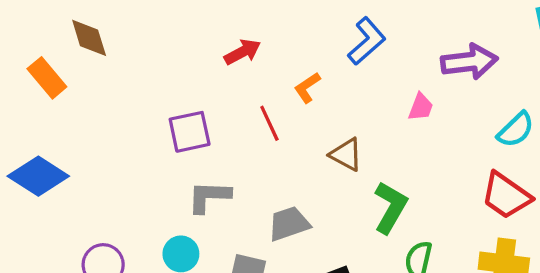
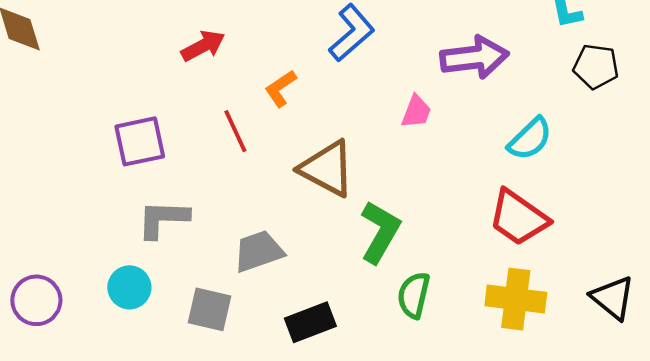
brown triangle: (346, 155) -> (327, 169), size x1.4

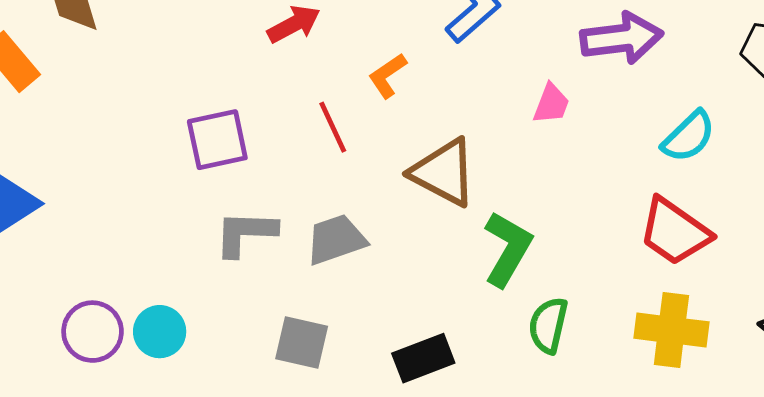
gray trapezoid: (259, 251) -> (336, 239), moved
cyan circle: (129, 287) -> (160, 332), moved

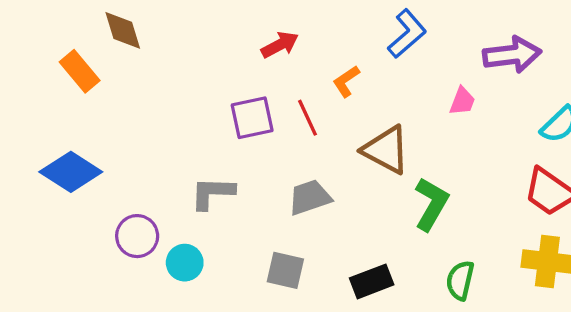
purple square: (217, 140) -> (252, 118), moved
gray L-shape: (245, 233) -> (212, 193), moved
green semicircle: (548, 325) -> (460, 280), moved
purple circle: (93, 332) -> (137, 236), moved

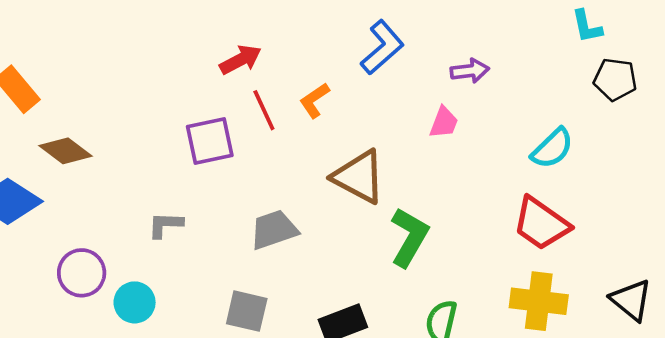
brown diamond: (123, 30) -> (66, 151), moved, turned -36
purple arrow: (512, 55) -> (470, 71), moved, size x0.6
red line: (307, 118) -> (264, 110), moved
gray L-shape: (212, 193) -> (165, 225), size x0.7

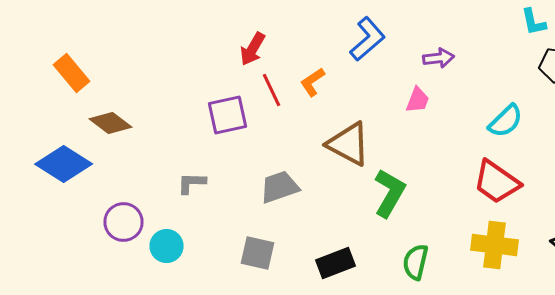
red arrow: (241, 60) -> (252, 49), turned 148

